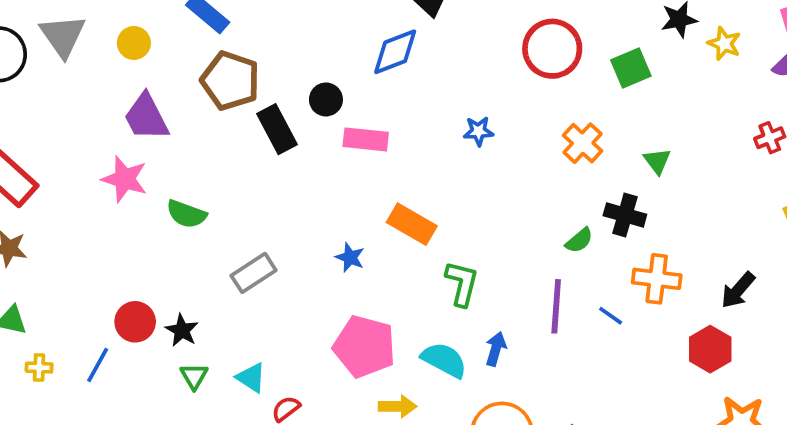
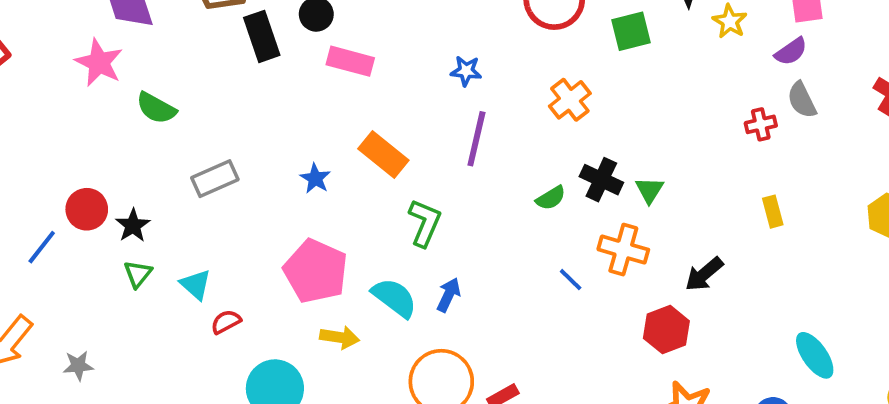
green triangle: (657, 161) -> (649, 190), moved
purple line: (556, 306) -> (476, 139), moved

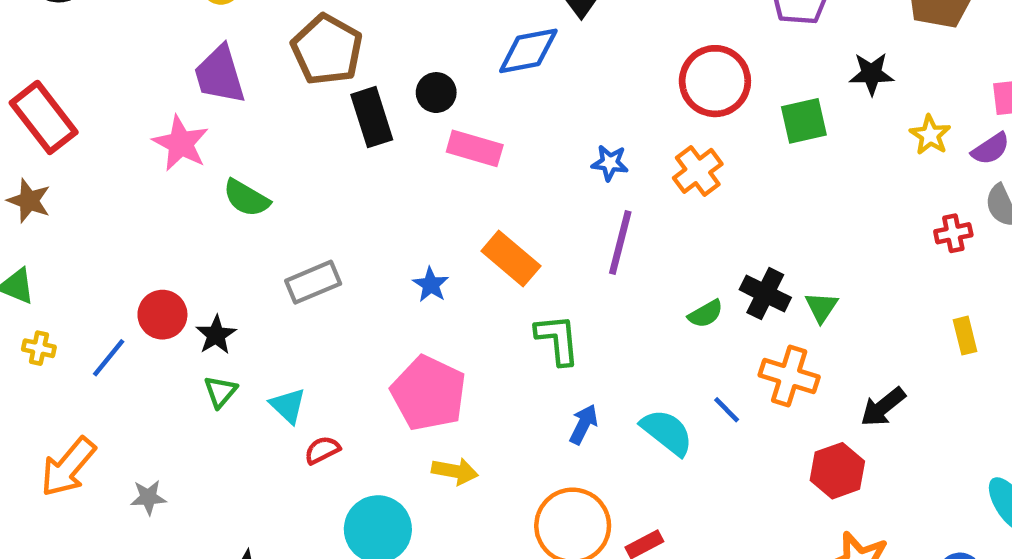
yellow star: (730, 21) -> (930, 135), moved
orange cross: (570, 100) -> (698, 171), moved
green L-shape: (425, 223) -> (557, 340), turned -30
cyan semicircle: (394, 298) -> (667, 432), moved

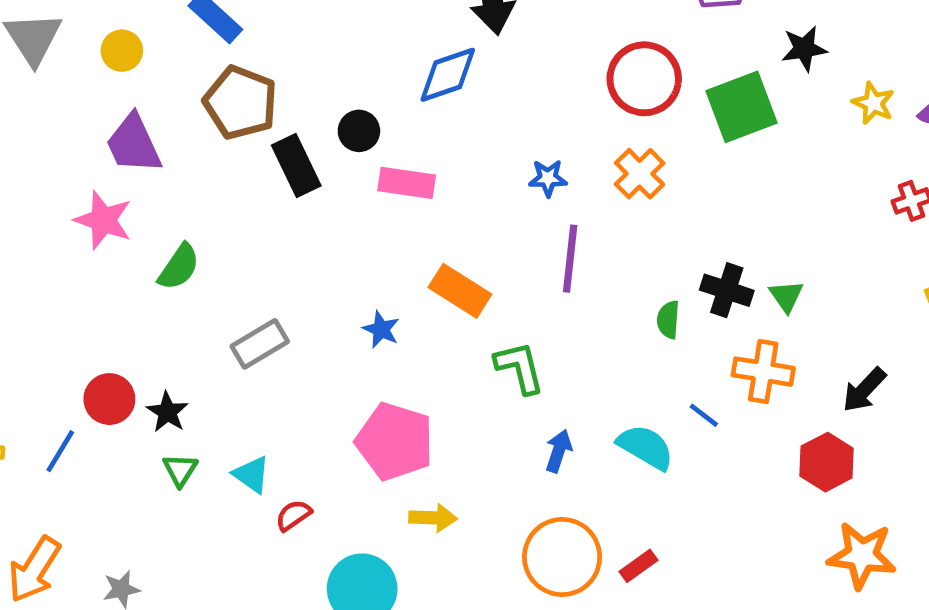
green square: (804, 121) -> (741, 107), size x1.4
green semicircle: (246, 198) -> (179, 267), turned -78
green semicircle: (706, 314) -> (668, 320), turned 132

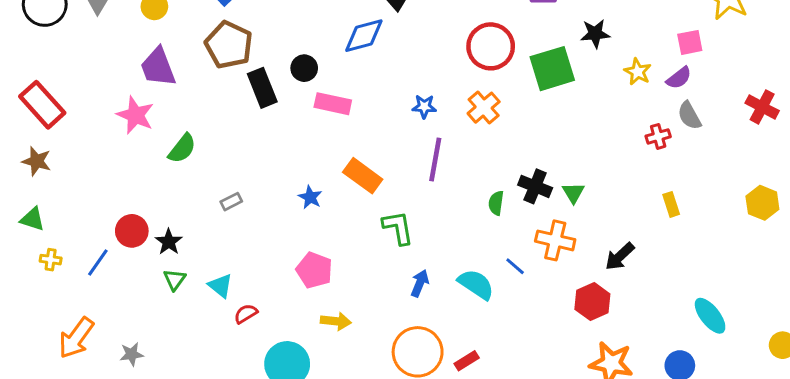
gray rectangle: (260, 344) -> (231, 202), size x0.6
pink pentagon: (395, 441) -> (314, 270), size x0.7

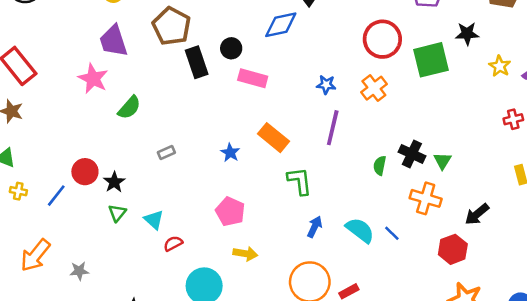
blue line: (515, 266) -> (392, 233), moved

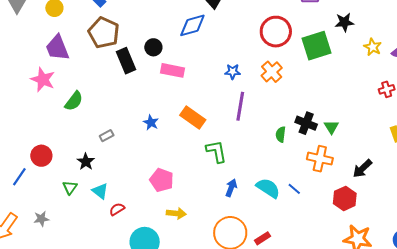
blue star: (230, 153) -> (151, 122), moved
black star: (114, 182) -> (86, 162), moved
gray star: (79, 271) -> (41, 219), moved

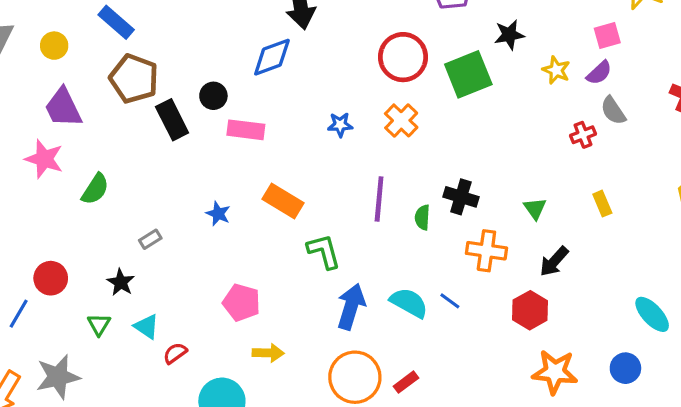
purple line: (240, 106) -> (379, 199), moved
green triangle: (331, 127) -> (535, 208), moved
blue arrow: (231, 188) -> (351, 307), size x1.6
gray star: (41, 219) -> (58, 377), size x1.8

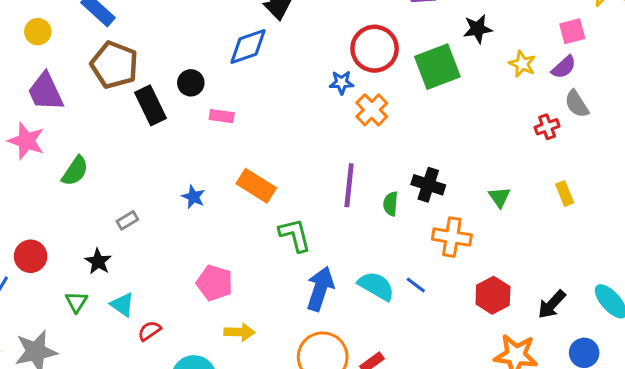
blue star: (340, 125) -> (342, 83), moved
pink rectangle: (246, 130) -> (222, 116), size x0.7
black arrow: (554, 261) -> (552, 304), moved

